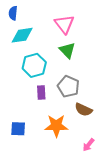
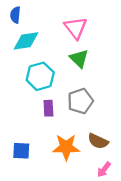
gray pentagon: (68, 87) -> (80, 101), turned 30
brown semicircle: (83, 110) -> (98, 141), moved

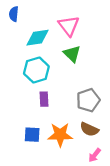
cyan diamond: (26, 41) -> (37, 38), moved
gray pentagon: (80, 101) -> (88, 100), moved
blue square: (21, 151) -> (32, 135), moved

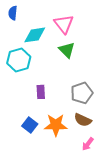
cyan hexagon: (36, 70) -> (19, 60), moved
blue square: (32, 135) -> (30, 125), turned 35

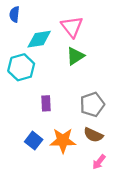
green triangle: (67, 50) -> (75, 56), turned 42

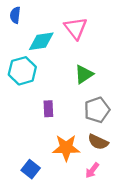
green triangle: (75, 56) -> (84, 74), moved
blue square: (34, 141) -> (31, 169), moved
pink arrow: (99, 162) -> (92, 170), moved

